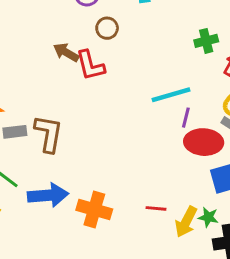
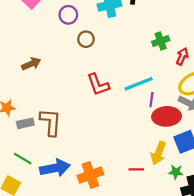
brown arrow: (66, 52) -> (31, 64), moved, turned 132
red L-shape: (90, 65) -> (98, 85), moved
orange cross: (94, 210) -> (90, 175), turned -30
yellow arrow: (186, 222) -> (158, 153), moved

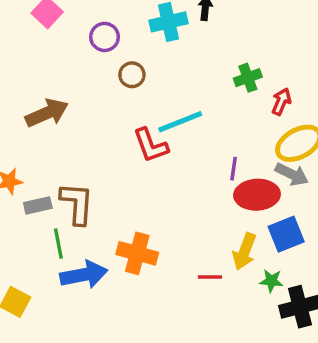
brown arrow: (31, 64) -> (47, 113), size x1.4
cyan line: (139, 84) -> (180, 122), moved
green line: (23, 159) -> (58, 244), moved, turned 48
orange cross: (90, 175) -> (137, 253), moved, turned 35

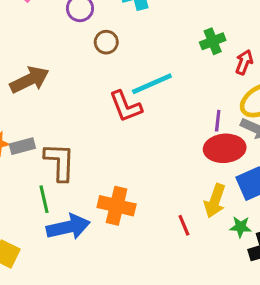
purple line: (234, 169) -> (218, 121), moved
gray rectangle: (38, 205) -> (22, 146), moved
red line: (210, 277) -> (184, 225), turned 70

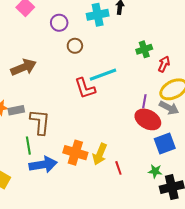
red ellipse: (225, 148) -> (148, 119), turned 30
yellow arrow: (215, 201) -> (100, 154), moved

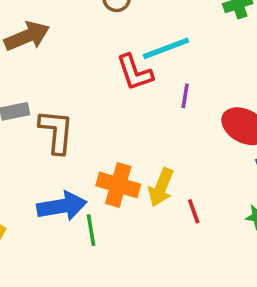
purple line: (144, 101) -> (185, 96), moved
green line: (28, 146) -> (91, 230), moved

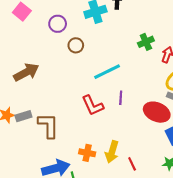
red L-shape: (135, 72) -> (93, 105), moved
orange cross: (118, 185) -> (87, 153), size x0.7

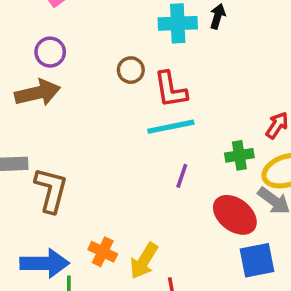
purple circle: (58, 24) -> (50, 52), moved
green cross: (146, 42) -> (239, 155), moved
red L-shape: (93, 105) -> (171, 90), moved

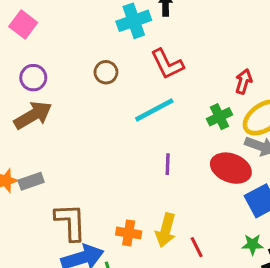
red L-shape: (171, 90) -> (167, 64), moved
purple line: (182, 176) -> (168, 164), moved
brown L-shape: (51, 190) -> (70, 222), moved

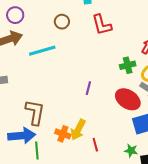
cyan line: (154, 110) -> (42, 51), moved
brown L-shape: (70, 222) -> (35, 112), moved
orange cross: (129, 233) -> (63, 134), moved

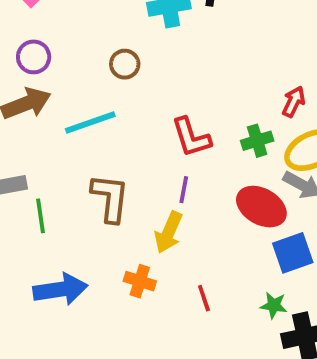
red L-shape: (102, 25) -> (191, 137), moved
brown L-shape: (35, 112) -> (110, 198), moved
yellow arrow: (78, 130) -> (169, 232), moved
green line: (37, 150) -> (40, 216), moved

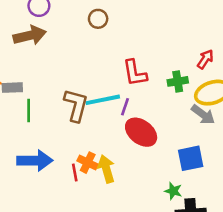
cyan line: (90, 122) -> (103, 100), moved
red ellipse: (261, 207) -> (141, 132), moved
yellow arrow: (169, 232) -> (106, 169), moved, turned 132
red line: (204, 298) -> (75, 172), moved

